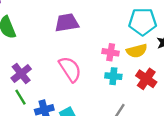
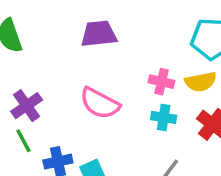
pink semicircle: (70, 69) -> (100, 103), turned 148

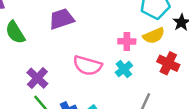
purple trapezoid: (99, 34) -> (62, 19), moved
cyan cross: (164, 117) -> (124, 69), moved, turned -35

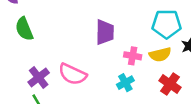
purple trapezoid: (62, 19) -> (105, 32), moved, turned 100
pink semicircle: (87, 66) -> (73, 74), moved

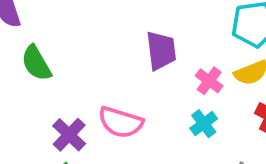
pink cross: (133, 56) -> (209, 81), turned 35

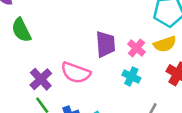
purple trapezoid: (161, 51) -> (105, 44), moved
cyan cross: (204, 124) -> (131, 76), turned -30

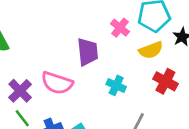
pink cross: (136, 48) -> (120, 28), moved

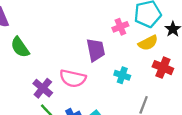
pink cross: (120, 28) -> (120, 27), turned 35

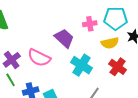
purple trapezoid: (96, 50) -> (64, 38), turned -50
cyan cross: (122, 75) -> (82, 65), size x1.5

